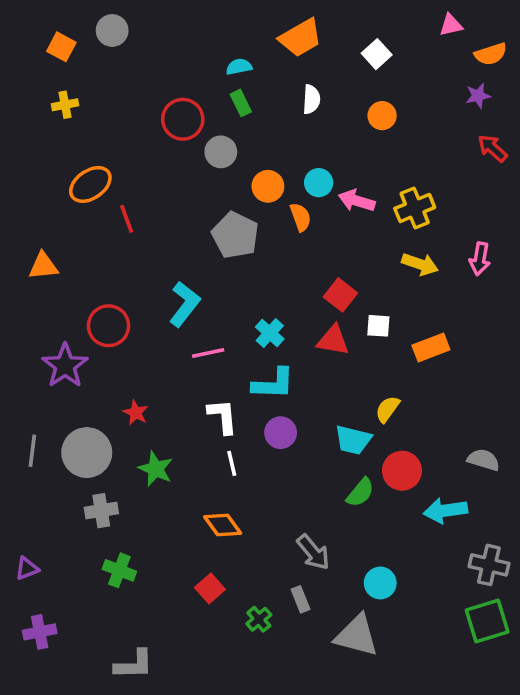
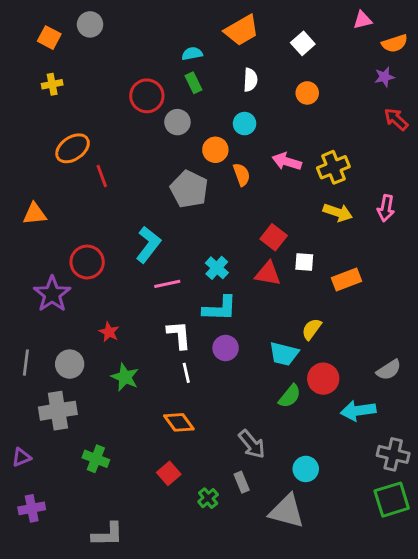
cyan circle: (319, 183) -> (245, 124), moved
gray circle: (87, 453) -> (70, 364), size x0.7
gray semicircle: (483, 460) -> (389, 370), turned 130
gray cross: (101, 511) -> (58, 411), moved, size x1.4

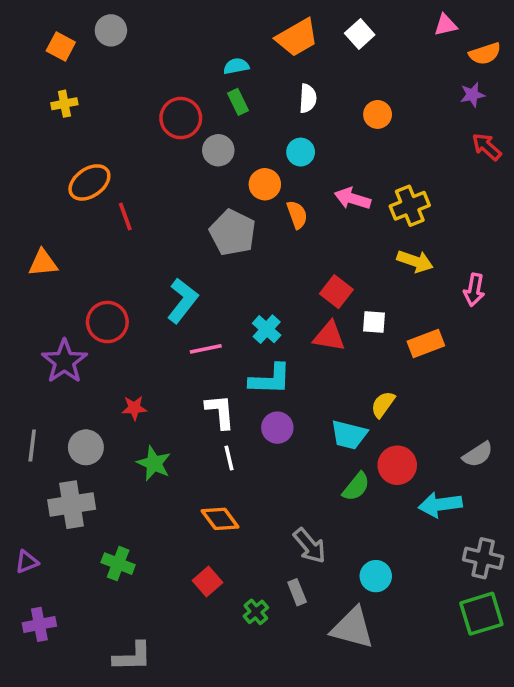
white square: (303, 43) -> (360, 34), moved
pink arrow: (386, 208) -> (474, 290), moved
red star: (109, 332) -> (134, 408), turned -30

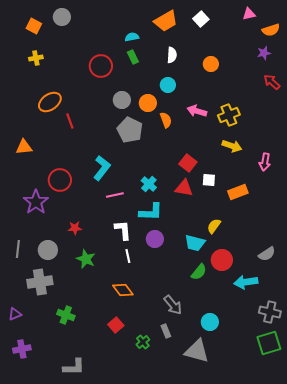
gray circle: (218, 150) -> (122, 100), moved

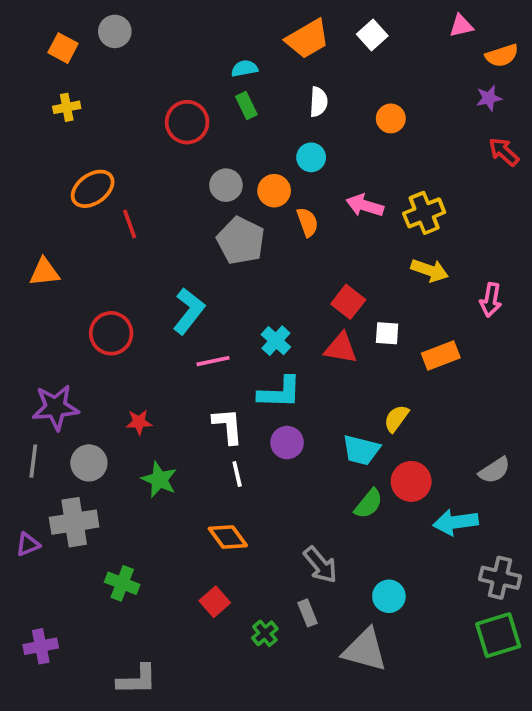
purple star: (36, 202) -> (56, 407), moved, turned 30
purple triangle: (15, 314) -> (28, 544), moved

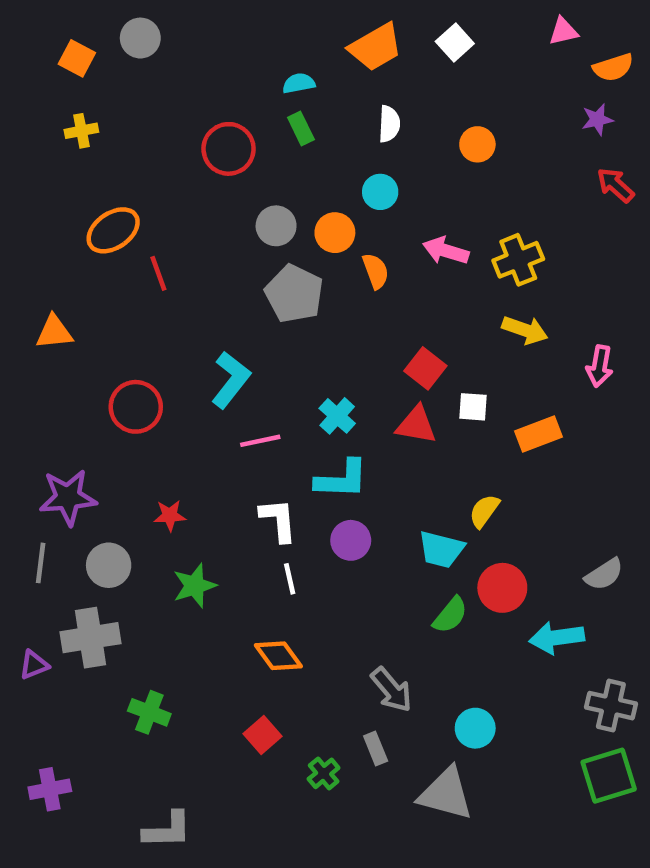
green star: (159, 480) -> (195, 586), turned 30

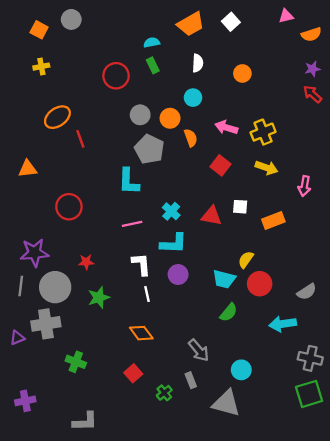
purple star: (597, 119) -> (312, 69), moved
red square: (425, 368) -> (221, 165), moved
cyan L-shape: (231, 380) -> (129, 181), moved, turned 144
gray circle: (109, 565) -> (55, 287), size x1.4
red circle: (502, 588) -> (260, 284), moved

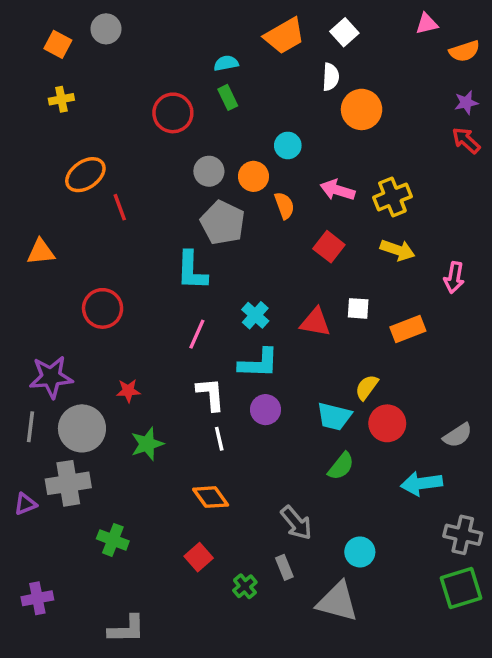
white semicircle: (198, 63) -> (331, 77), moved
orange circle: (242, 73) -> (362, 109), size x1.5
pink line: (132, 224) -> (197, 334), turned -54

